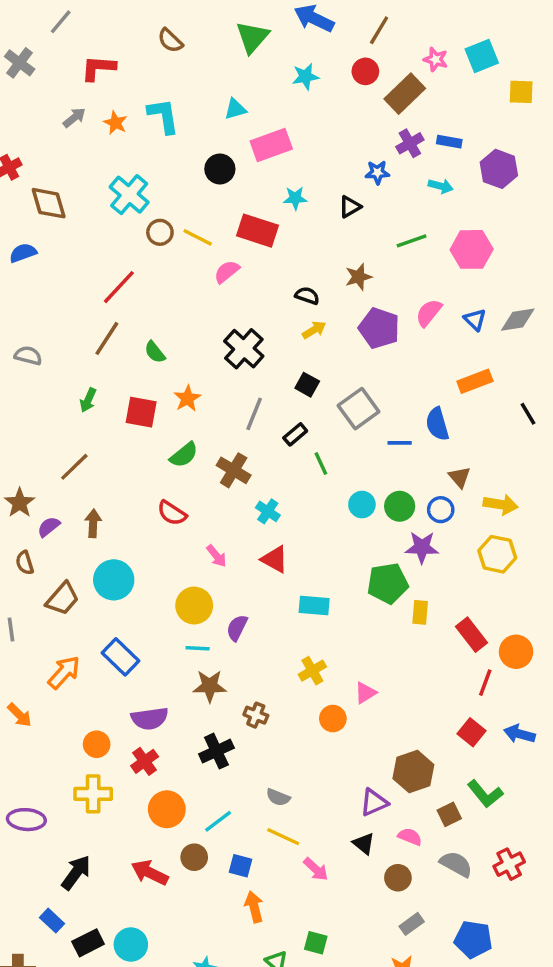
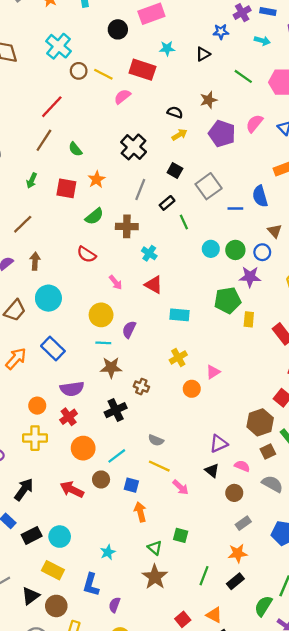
green line: (412, 241) -> (243, 76), turned 54
brown cross: (234, 470) -> (127, 226), turned -30
brown hexagon: (413, 772) -> (260, 422), moved

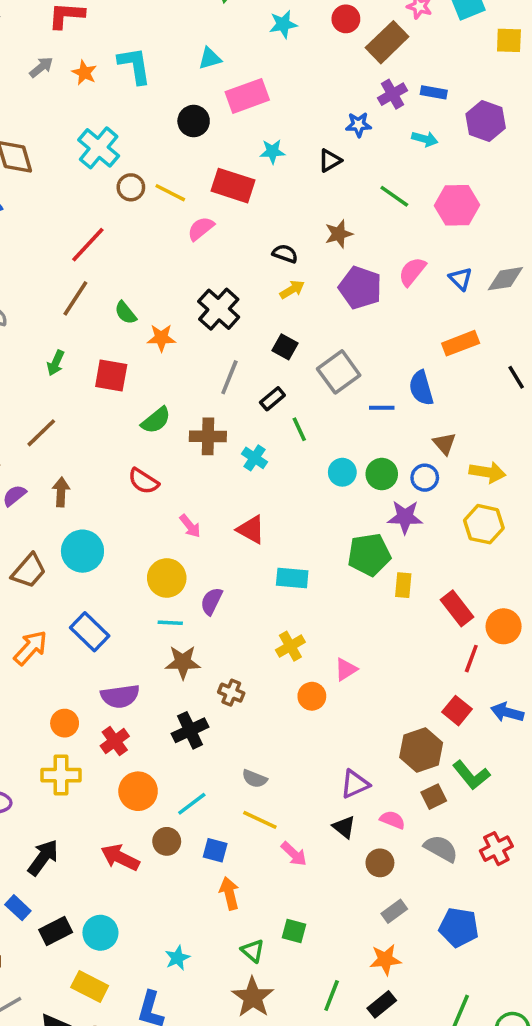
orange star: (97, 179) -> (161, 338), moved, turned 30
cyan cross: (149, 253) -> (255, 458), moved

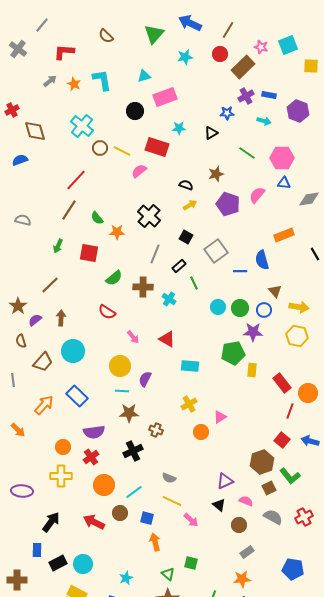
blue triangle: (461, 279) -> (284, 183), moved, turned -40
blue rectangle: (18, 908) -> (37, 550), turned 48
blue pentagon: (459, 927) -> (293, 569), moved

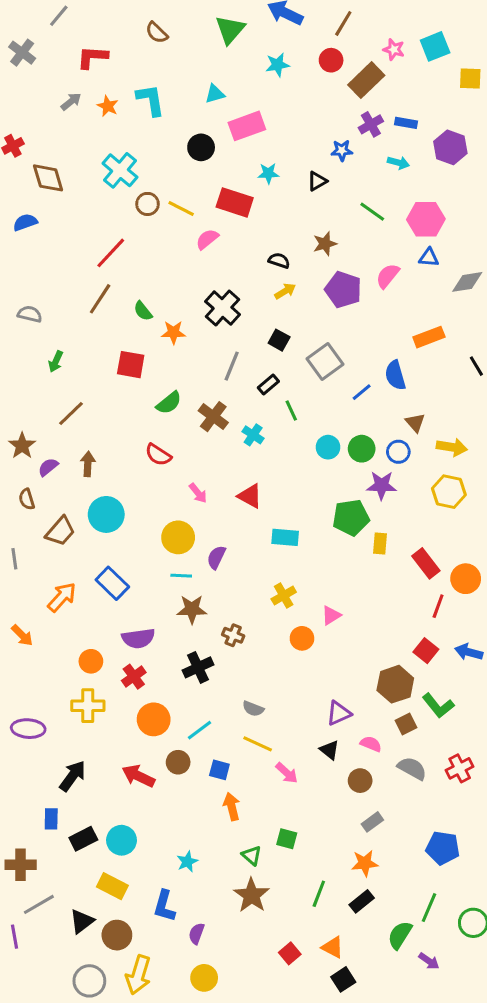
green arrow: (58, 246) -> (56, 362), moved
blue line: (240, 271) -> (362, 392), turned -40
brown cross: (143, 287) -> (213, 417), turned 36

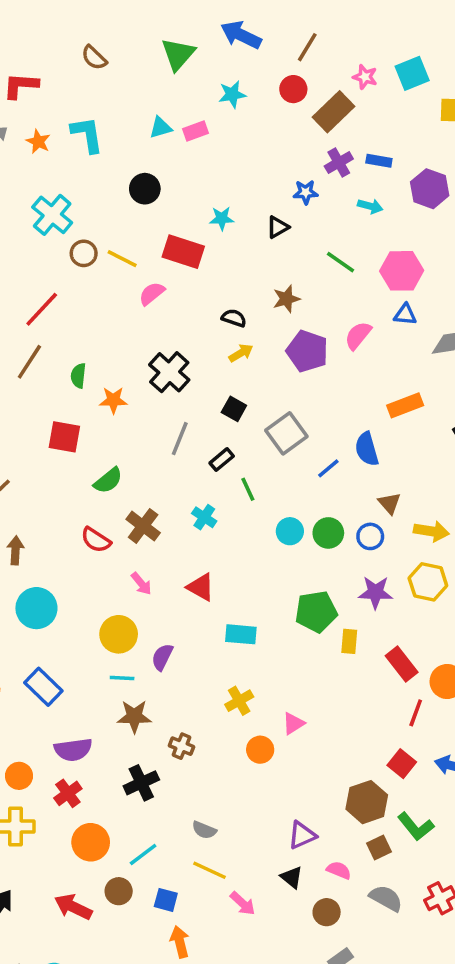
pink rectangle: (247, 126) -> (195, 131), moved, size x0.6
green semicircle: (143, 311) -> (78, 376), turned 45
brown cross: (213, 417) -> (143, 526), moved
purple star: (382, 485) -> (375, 592), moved

